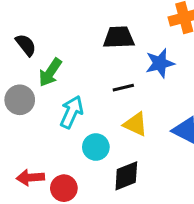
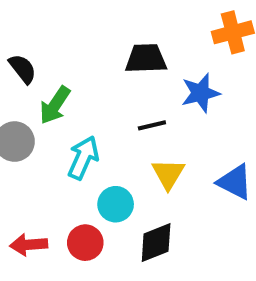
yellow triangle: (135, 124) -> (168, 174), turned 36
red circle: (64, 188) -> (85, 243), moved

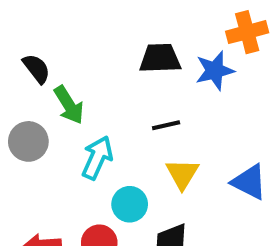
blue star: (201, 93) -> (215, 71), moved
green arrow: (55, 105) -> (69, 105), turned -66

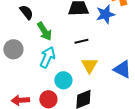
black semicircle: (36, 69) -> (26, 12), moved
green arrow: (69, 105) -> (44, 31), moved

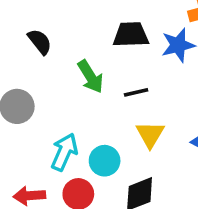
green arrow: (44, 31) -> (91, 77), moved
cyan arrow: (47, 57) -> (64, 152), moved

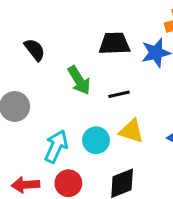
yellow triangle: (150, 134) -> (131, 131), turned -44
cyan circle: (105, 161) -> (96, 140), moved

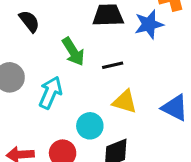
cyan circle: (96, 140) -> (90, 126), moved
cyan arrow: (56, 146) -> (50, 93), moved

